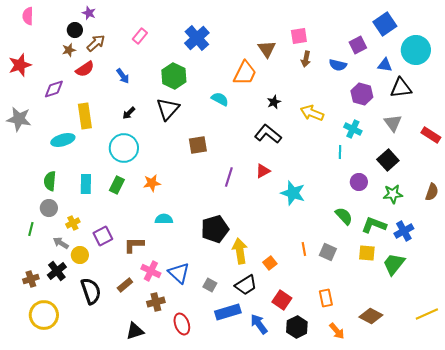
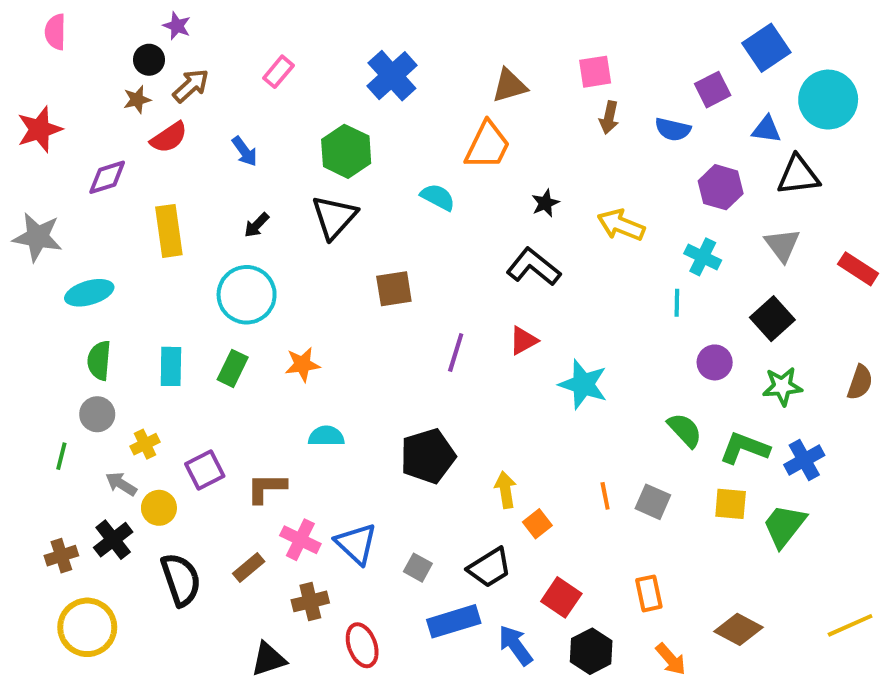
brown triangle: (267, 49) -> (509, 86), moved, turned 48
cyan ellipse: (63, 140) -> (89, 293), moved
yellow arrow: (240, 251) -> (505, 490), moved, size x0.7

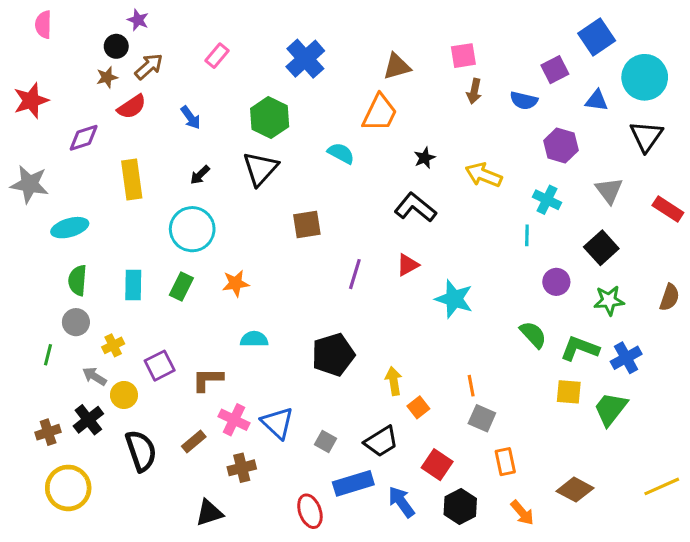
black triangle: (798, 175) -> (646, 136), moved, turned -48
gray square: (653, 502) -> (482, 418), moved
red ellipse: (362, 645) -> (310, 511), moved

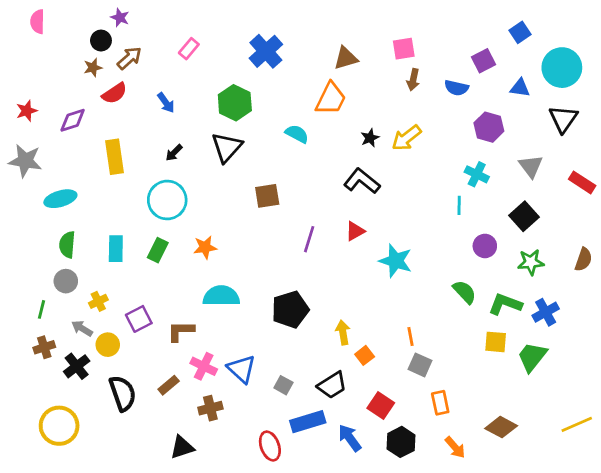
blue square: (597, 37) -> (520, 32), size x0.7
red star: (31, 101) -> (27, 111), moved, size x0.7
yellow arrow: (484, 175) -> (406, 138), moved, turned -60
cyan semicircle: (254, 339) -> (221, 296), size x1.5
brown cross: (48, 432) -> (44, 347), moved

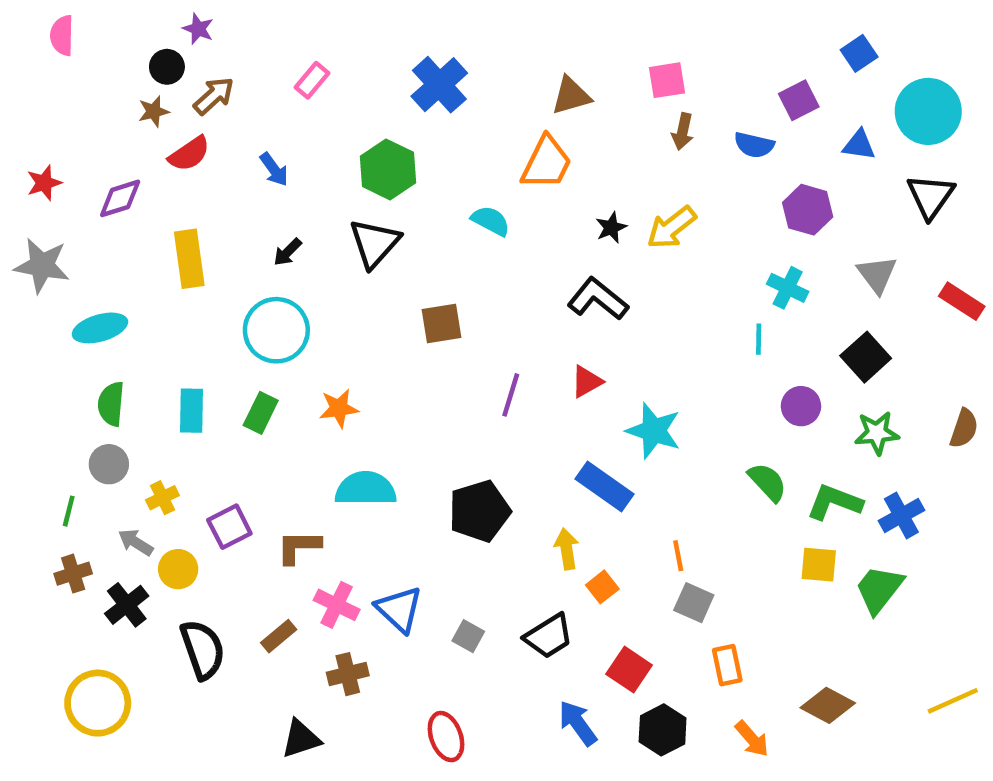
blue rectangle: (308, 422) -> (605, 487), moved, turned 52

